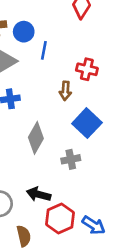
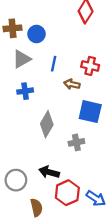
blue line: (44, 50) -> (54, 64), moved
brown arrow: (65, 91) -> (72, 84), turned 98
blue square: (87, 123) -> (90, 112), turned -30

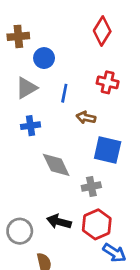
brown cross: (13, 28) -> (18, 36), moved
red cross: (90, 66) -> (108, 82), moved
gray diamond: (47, 124) -> (56, 165), turned -55
red hexagon: (67, 193) -> (97, 224), moved

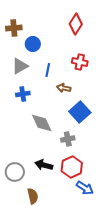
blue square: (108, 150) -> (80, 112), turned 35

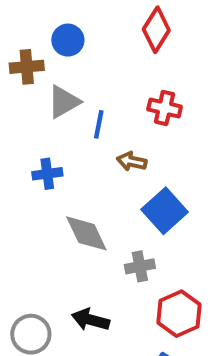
brown cross: (14, 28) -> (27, 67), moved
blue circle: (33, 44) -> (68, 40), moved
gray triangle: (20, 66) -> (64, 102), moved
red hexagon: (72, 167) -> (179, 314), moved

